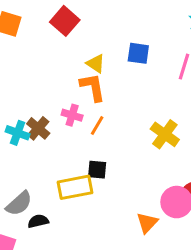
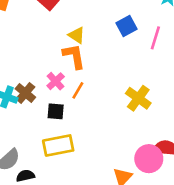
blue square: (138, 53) -> (126, 26), moved, turned -36
pink cross: (72, 115) -> (56, 81), turned 30
black square: (97, 170) -> (56, 111), moved

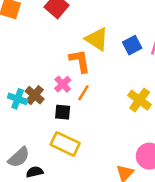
blue square: (126, 26) -> (132, 45), moved
yellow triangle: (77, 35) -> (97, 39), moved, size x1.5
yellow rectangle: (58, 146) -> (65, 144), turned 36

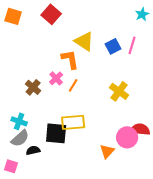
cyan cross: (18, 99) -> (19, 121), moved
black square: (63, 112) -> (56, 133), moved, size x1.6
yellow rectangle: (65, 144) -> (73, 122), moved, turned -30

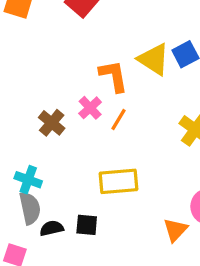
yellow triangle: (84, 41) -> (154, 59), moved
black square: (56, 133) -> (87, 225), moved, size x0.6
gray semicircle: (20, 138) -> (30, 208), turned -60

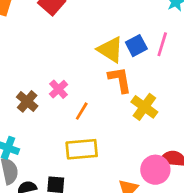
orange L-shape: (113, 76) -> (120, 80), moved
orange line: (119, 120) -> (82, 111), moved

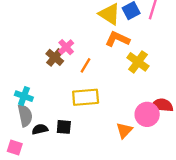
orange L-shape: (120, 80) -> (117, 39), turned -55
brown cross: (27, 101) -> (55, 57), moved

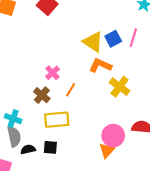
brown cross: (55, 57) -> (42, 95), moved
yellow rectangle: (86, 97) -> (57, 120), moved
pink circle: (147, 114) -> (113, 136), moved

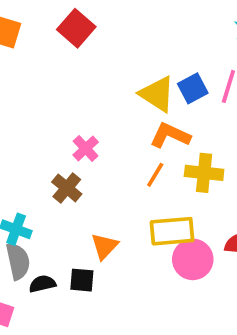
yellow cross: (120, 87) -> (204, 173), turned -30
orange line: (71, 90) -> (155, 175), moved
yellow rectangle: (57, 120) -> (172, 231), moved
orange triangle: (107, 150) -> (104, 246), moved

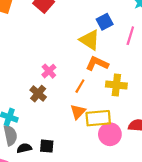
blue square: (193, 88) -> (105, 22), moved
orange line: (155, 175) -> (80, 86), moved
orange triangle: (104, 246) -> (78, 112), moved

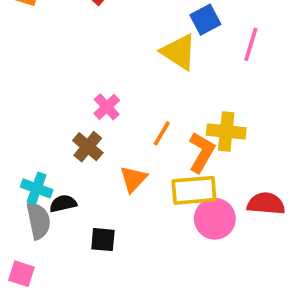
orange L-shape: (97, 64) -> (202, 152), moved, turned 95
orange triangle: (78, 112) -> (133, 179), moved
black semicircle: (24, 148) -> (63, 204), moved

